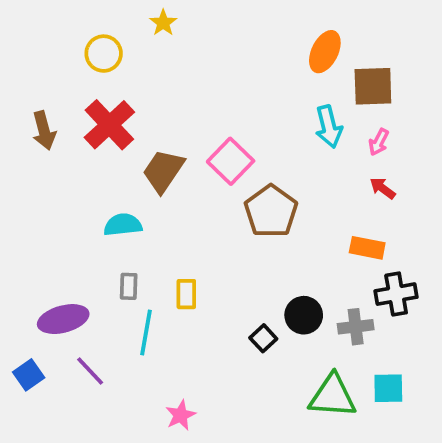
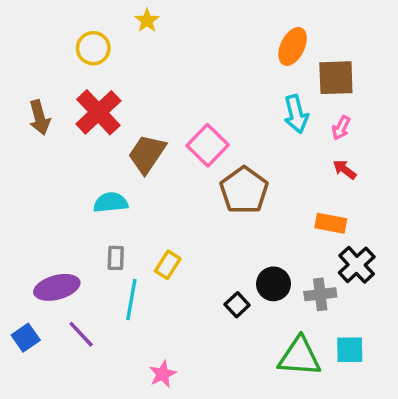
yellow rectangle: (186, 294) -> (168, 265), turned 32
black cross: (396, 294) -> (357, 265), turned -33

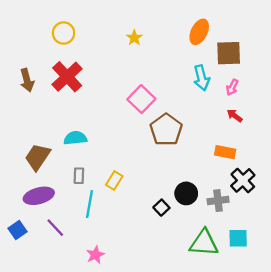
yellow star: (147, 20) -> (134, 38), moved
brown trapezoid: (147, 154) -> (38, 157), moved
pink star: (163, 374) -> (95, 255), moved

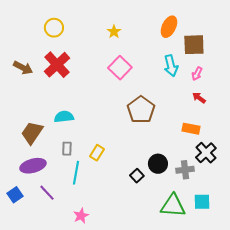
brown arrow: (27, 80) -> (23, 68), turned -48
pink square: (141, 99) -> (120, 68), moved

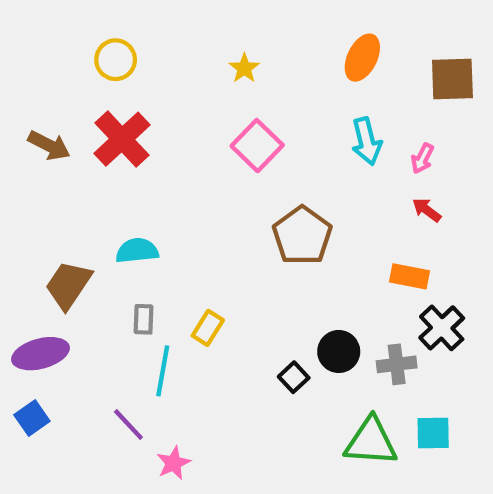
brown square: (194, 45) -> (452, 79), moved
purple ellipse: (33, 166) -> (40, 354), moved
purple line: (47, 193) -> (128, 424), moved

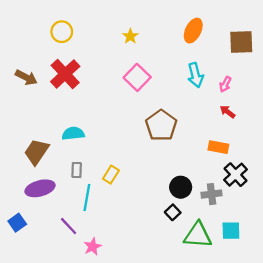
purple ellipse: (40, 354) -> (40, 188), moved
black square: (294, 377) -> (173, 212), moved

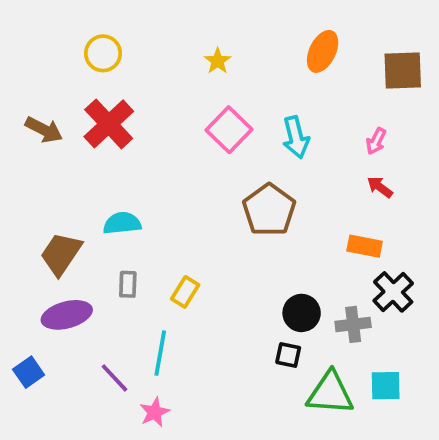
cyan arrow: (196, 75) -> (296, 137), moved
cyan line: (87, 197) -> (160, 353), moved
black square: (173, 212) -> (288, 355), turned -35

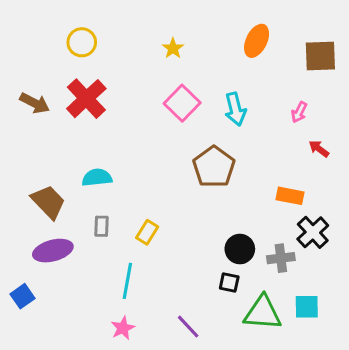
red arrow: (380, 187) -> (319, 149), moved
brown trapezoid: (61, 254) -> (48, 202), turned 102
purple line: (114, 378) -> (188, 327), moved

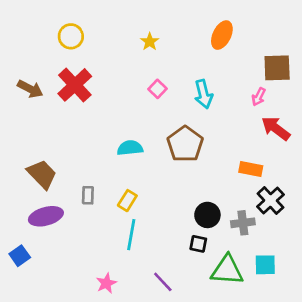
brown square: (320, 56) -> (277, 68), moved
pink square: (182, 103) -> (158, 89), size x0.6
red arrow: (319, 149) -> (276, 128), size x1.6
cyan semicircle: (97, 178) -> (130, 148), moved
cyan line: (127, 281) -> (131, 235), moved

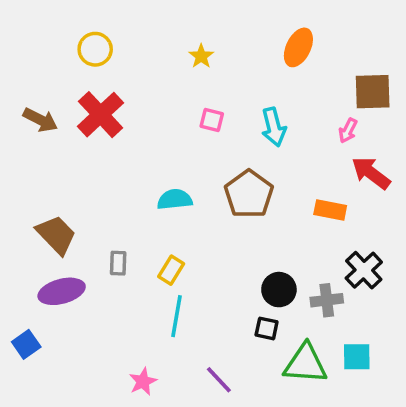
pink square: (158, 89) -> (212, 120), turned -30
orange rectangle: (251, 169) -> (330, 210), moved

